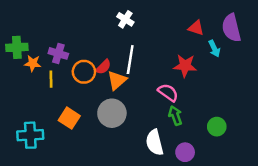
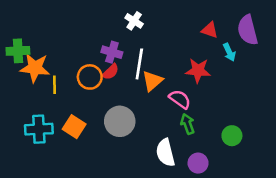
purple cross: (58, 53) -> (112, 52), moved
orange star: (33, 63) -> (35, 68), size x1.6
orange triangle: (117, 80) -> (152, 81), moved
cyan cross: (30, 135) -> (39, 129), moved

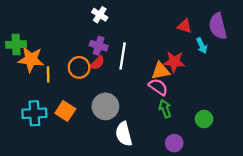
white cross: (134, 21) -> (100, 15), moved
orange triangle: (152, 81) -> (160, 71), moved, turned 30
white semicircle: (165, 153) -> (124, 134), moved

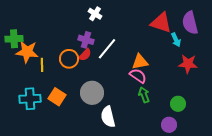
white cross: (100, 15) -> (95, 14), moved
red triangle: (185, 26) -> (161, 23), size x1.6
white line: (123, 56) -> (107, 49), turned 30
red star: (174, 62) -> (188, 64), moved
purple circle: (174, 143) -> (169, 125), moved

